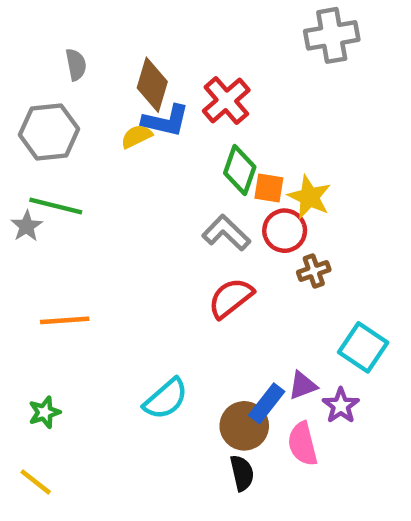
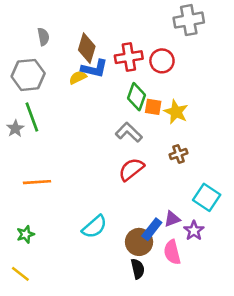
red cross: (226, 100) -> (129, 57), turned 32
green line: (56, 206) -> (32, 117), turned 56
red circle: (285, 231) -> (162, 61), moved

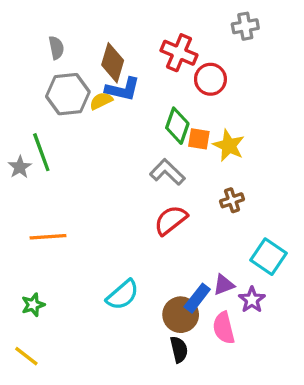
gray cross: (189, 20) -> (245, 26), size x0.7
red cross: (129, 57) -> (179, 53), moved, turned 32
gray hexagon: (28, 75) -> (68, 94), moved

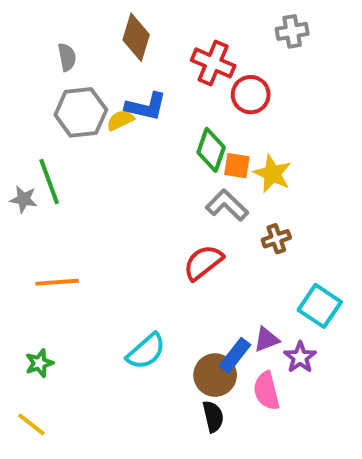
brown diamond: (113, 63) -> (136, 37), moved
gray star: (20, 167) -> (24, 199), turned -30
gray L-shape: (167, 172) -> (227, 205), moved

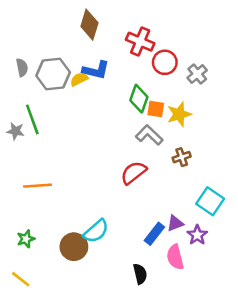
gray cross: (292, 31) -> (197, 74), moved, turned -30
gray semicircle: (67, 57) -> (22, 68), moved
yellow star: (272, 174) -> (179, 114), turned 30
brown circle: (215, 375) -> (74, 247), moved

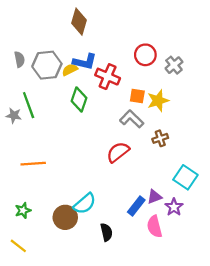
red cross: (140, 42) -> (108, 77), moved
green diamond: (139, 99) -> (79, 99), moved
black semicircle: (140, 274) -> (106, 232), moved

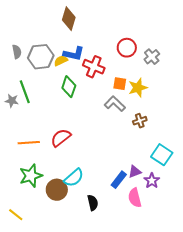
red semicircle: (118, 152) -> (61, 138), moved
green star: (23, 210) -> (31, 176), moved, size x1.6

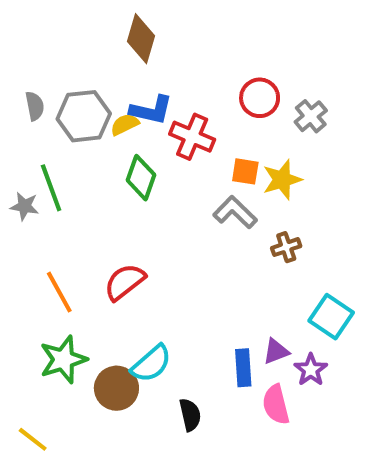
orange line: (29, 143) -> (59, 292), turned 65
blue rectangle: (119, 180) -> (243, 368), turned -42

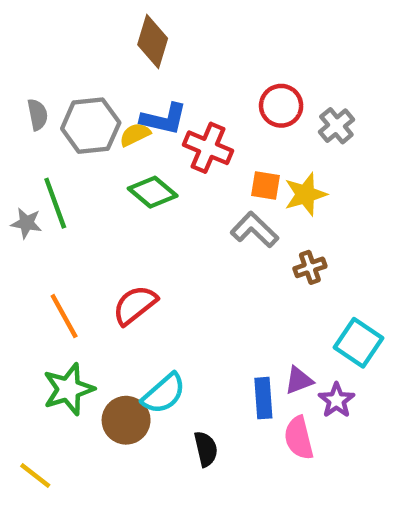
green diamond: (141, 178) -> (153, 192), turned -69

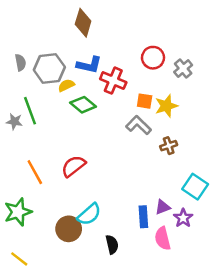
yellow semicircle: (135, 135) -> (66, 85), moved
green star: (68, 389) -> (18, 212), moved

